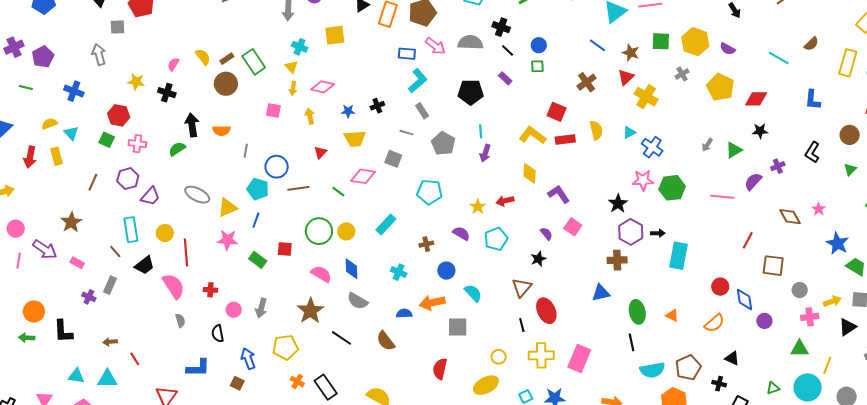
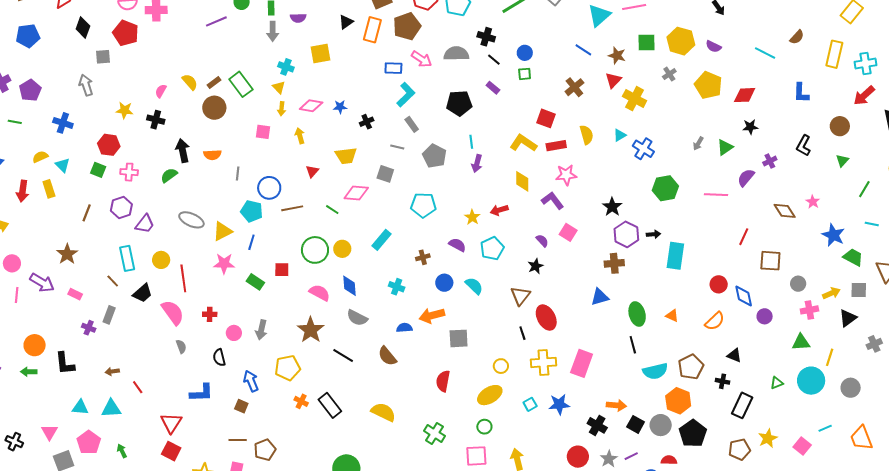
blue star: (348, 111) -> (340, 107), moved
pink star: (643, 180) -> (566, 175), moved
cyan semicircle: (473, 293) -> (474, 286), moved

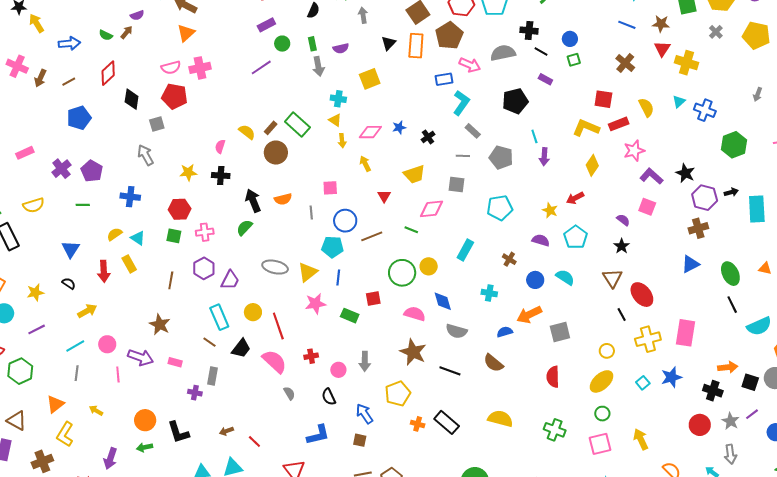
pink square: (263, 132) -> (330, 188), moved
yellow diamond: (522, 181) -> (592, 165), turned 45
purple L-shape: (552, 201) -> (651, 176), moved
brown cross: (423, 257) -> (509, 259), turned -32

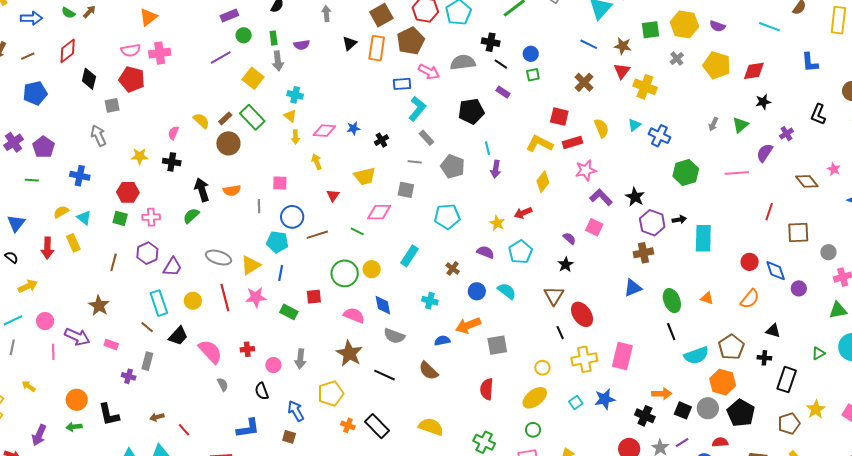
yellow square: (370, 79) -> (253, 78), moved, turned -35
red line: (278, 326) -> (225, 297), moved

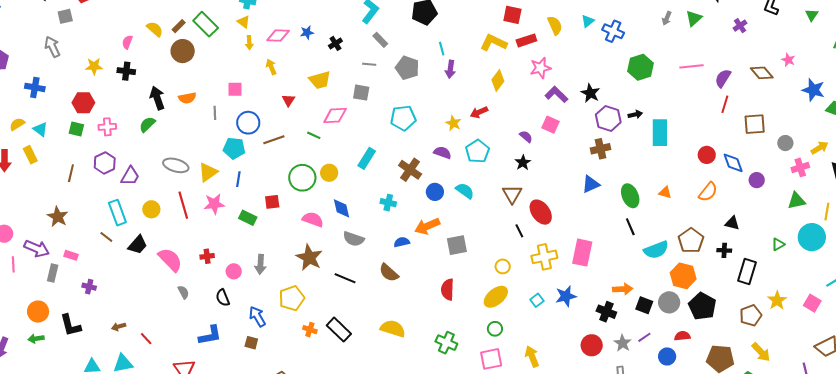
purple semicircle: (765, 153) -> (723, 78), moved
brown cross: (453, 268) -> (410, 170), size x1.6
gray rectangle: (147, 361) -> (53, 273), moved

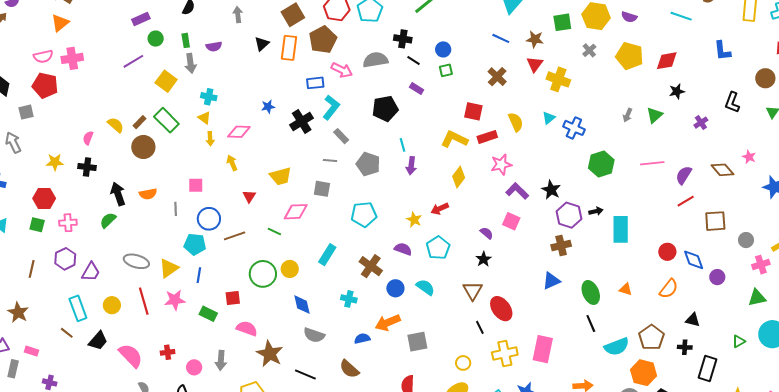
blue star: (307, 32) -> (268, 107), moved
black cross: (335, 43) -> (302, 121), moved, size x1.6
red line: (725, 104) -> (686, 201), turned 42
pink semicircle: (313, 219) -> (247, 329), moved

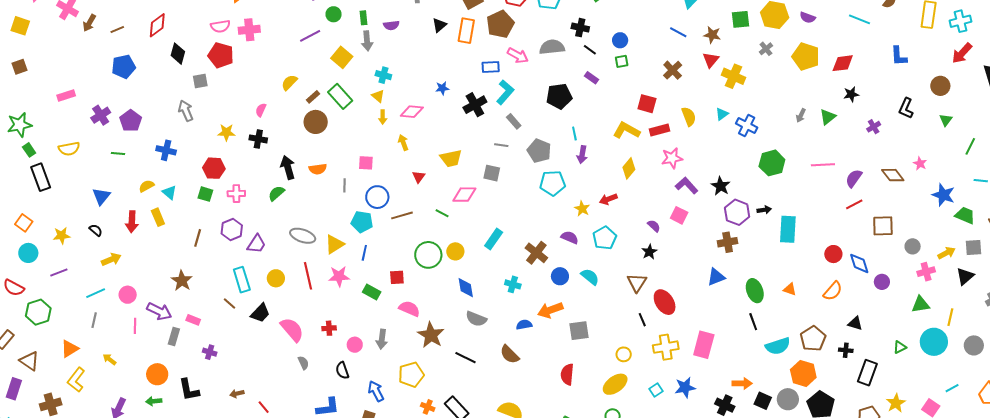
yellow semicircle: (116, 125) -> (289, 82), moved, turned -90
cyan pentagon: (364, 214) -> (553, 183), moved

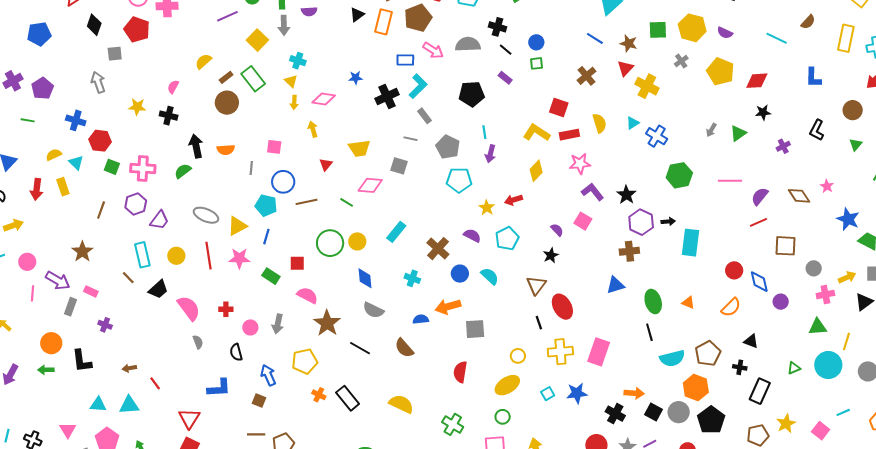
red hexagon: (214, 168) -> (100, 141), moved
pink cross: (236, 194) -> (143, 169), size x1.4

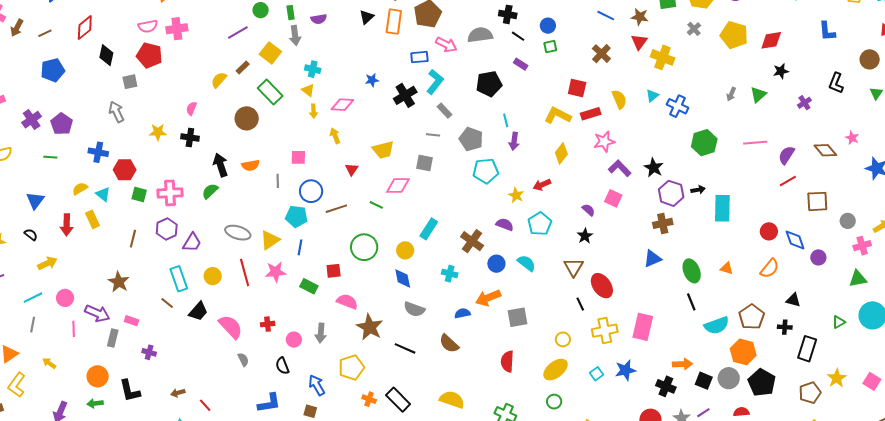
brown rectangle: (226, 77) -> (243, 67), moved
yellow circle: (357, 241) -> (405, 250), moved

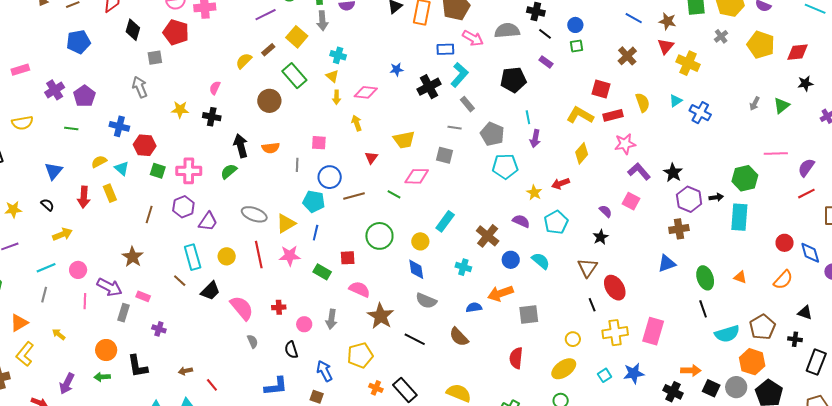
green hexagon: (704, 143) -> (745, 178), moved

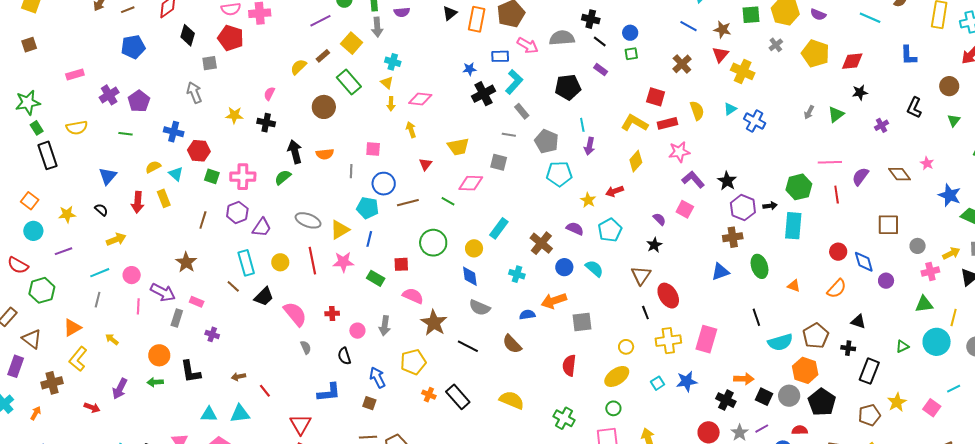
blue star: (397, 69) -> (470, 69), moved
red line: (806, 194) -> (837, 195), moved, turned -72
green ellipse: (705, 278) -> (760, 266), moved

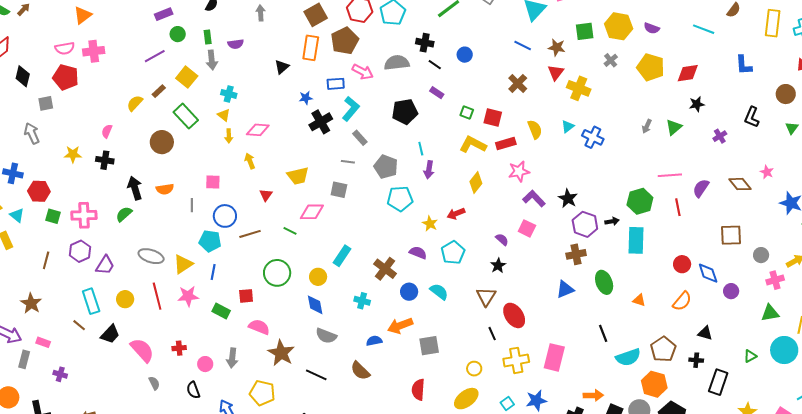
black triangle: (450, 13) -> (282, 67), moved
green square: (631, 54) -> (467, 113), moved, turned 32
yellow pentagon: (413, 362) -> (262, 393), turned 30

